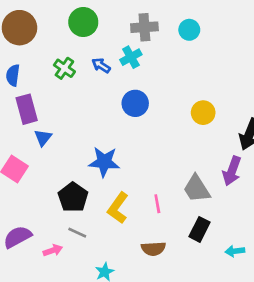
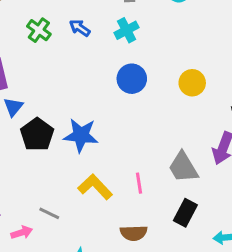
cyan cross: (131, 57) -> (127, 30), moved
blue circle: (135, 103) -> (132, 79), moved
black pentagon: (73, 197) -> (37, 134), moved
yellow L-shape: (118, 208) -> (95, 187), turned 100

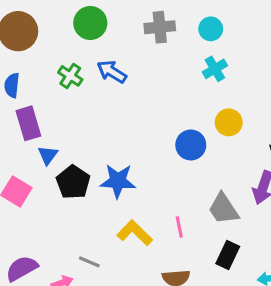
blue arrow: (80, 28) -> (112, 72), size x1.4
cyan cross: (127, 30) -> (215, 69), moved
blue circle: (132, 79) -> (191, 145), moved

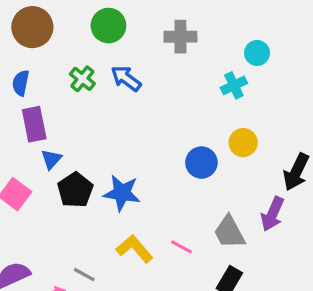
cyan circle: (211, 29) -> (257, 53), moved
pink line: (179, 227) -> (181, 247), turned -55

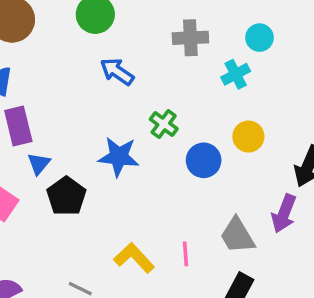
gray cross: (180, 37) -> (190, 38), moved
green cross: (82, 79) -> (164, 124), moved
blue star: (122, 193) -> (119, 157), moved
pink line: (181, 247) -> (186, 254), turned 60

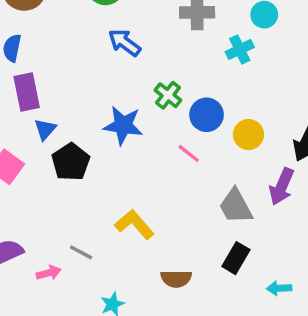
yellow circle: (248, 137) -> (248, 135), moved
blue circle: (204, 160) -> (207, 115), moved
pink line: (186, 254) -> (189, 153), moved, turned -50

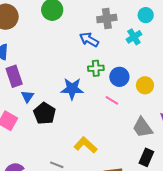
blue arrow: (125, 43) -> (89, 40), moved
green cross: (168, 95) -> (96, 68), turned -35

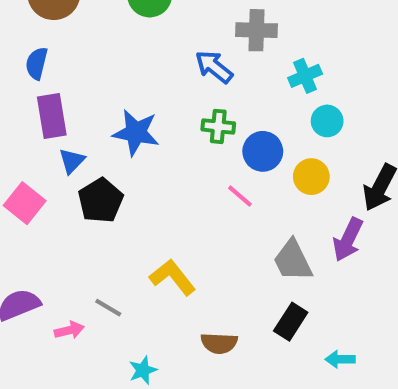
cyan circle: (146, 15) -> (327, 121), moved
blue star: (72, 89) -> (136, 133), moved

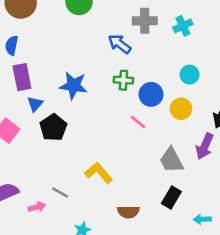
cyan cross: (305, 76) -> (183, 26), moved

